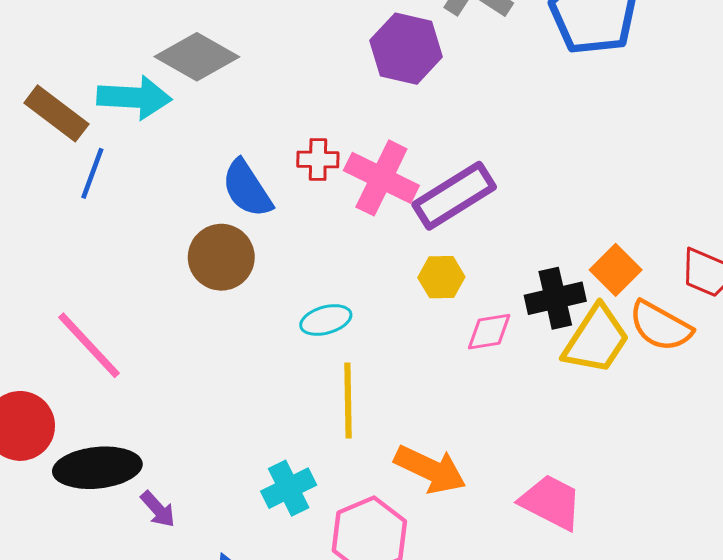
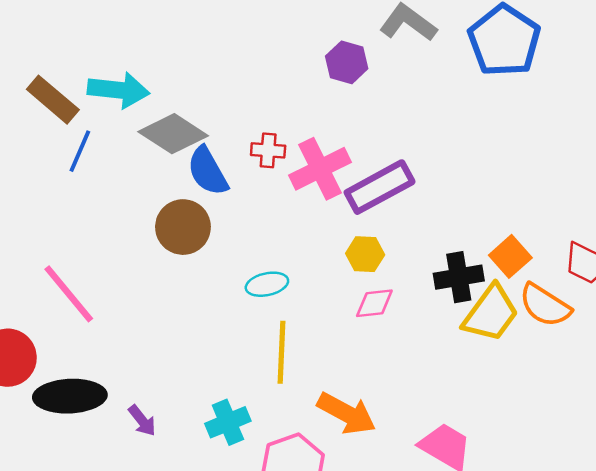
purple hexagon: (406, 49) -> (347, 62), size x0.7
gray diamond: (197, 57) -> (173, 134), moved
pink cross: (381, 178) -> (320, 169), turned 34
pink diamond: (489, 332) -> (374, 303), moved
purple arrow: (158, 509) -> (142, 421), moved

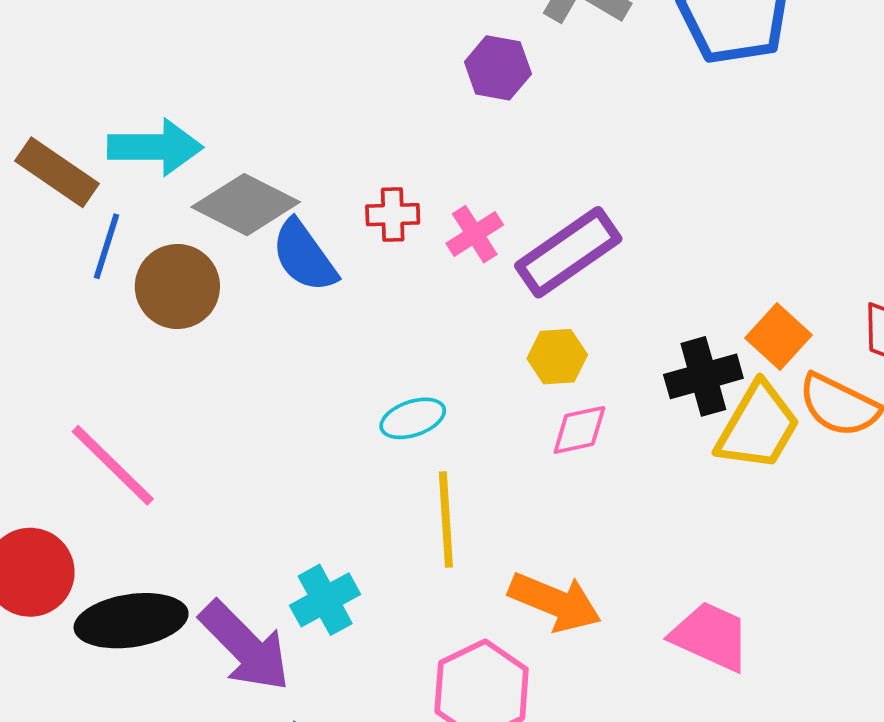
pink cross: (320, 169) -> (475, 234), size x0.6
brown circle: (183, 227) -> (177, 286), moved
purple arrow: (142, 421) -> (245, 646), size x2.0
cyan cross: (228, 422) -> (325, 600), moved

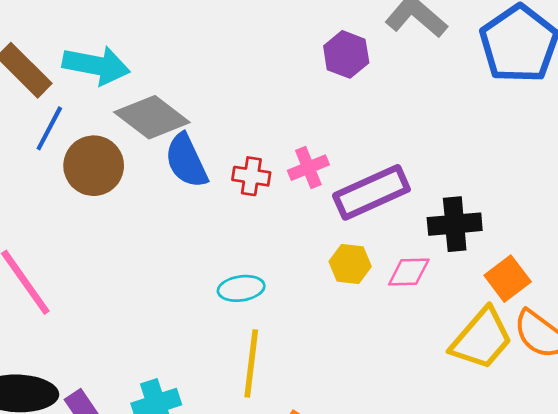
red cross: (393, 215) -> (251, 176), moved
black cross: (703, 376) -> (455, 224), moved
pink diamond: (579, 430) -> (409, 272), moved

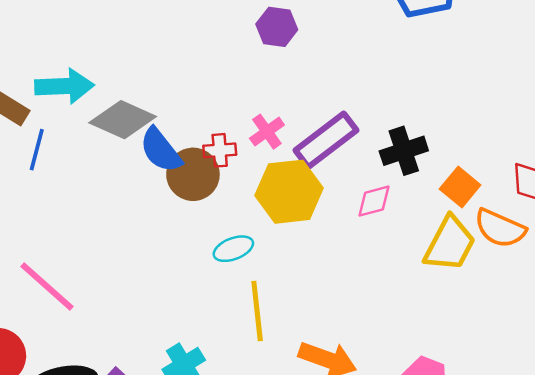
brown circle: (94, 166) -> (193, 174), moved
yellow hexagon: (350, 264) -> (289, 192), moved, size x1.8

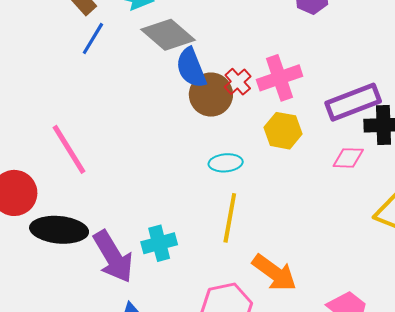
pink cross: (267, 132) -> (280, 78), size x1.5
purple rectangle: (326, 140) -> (353, 102), moved
red cross: (220, 150) -> (238, 82), turned 36
yellow hexagon: (289, 192) -> (283, 131), size x0.7

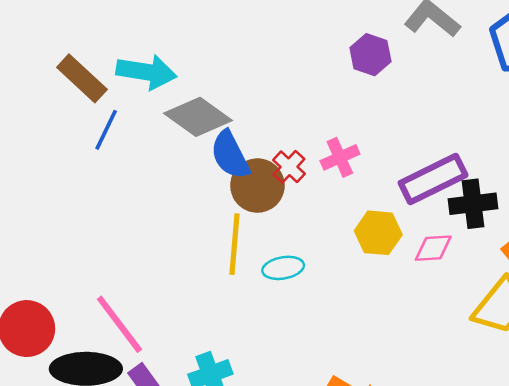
pink cross: (280, 78) -> (340, 157), size x0.7
yellow hexagon: (283, 131) -> (378, 233), moved
pink line: (69, 149) -> (119, 324), moved
yellow line: (230, 218) -> (235, 244), moved

